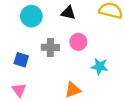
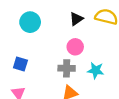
black triangle: (68, 13) -> (76, 19), moved, turned -48
gray cross: (50, 47) -> (67, 68), moved

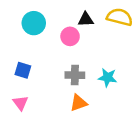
black triangle: (76, 19) -> (86, 19), turned 32
pink circle: (75, 47) -> (70, 36), moved

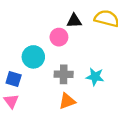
cyan circle: (34, 23) -> (33, 57), moved
blue square: (23, 70) -> (14, 79), moved

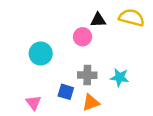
cyan circle: (33, 57) -> (41, 54), moved
blue square: (14, 79) -> (66, 92), moved

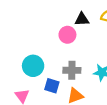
cyan circle: (41, 54) -> (33, 66), moved

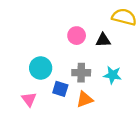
black triangle: (82, 19) -> (103, 40), moved

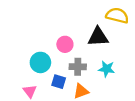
pink circle: (77, 36) -> (65, 44), moved
black triangle: (103, 40) -> (98, 37), size x1.5

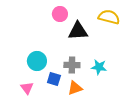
black triangle: (98, 37) -> (78, 31), moved
pink circle: (65, 44) -> (60, 14), moved

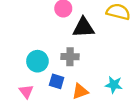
gray cross: (72, 65) -> (70, 57), moved
cyan star: (99, 67) -> (114, 85), moved

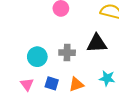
black triangle: (83, 28) -> (97, 43), moved
blue square: (57, 81) -> (52, 83), moved

